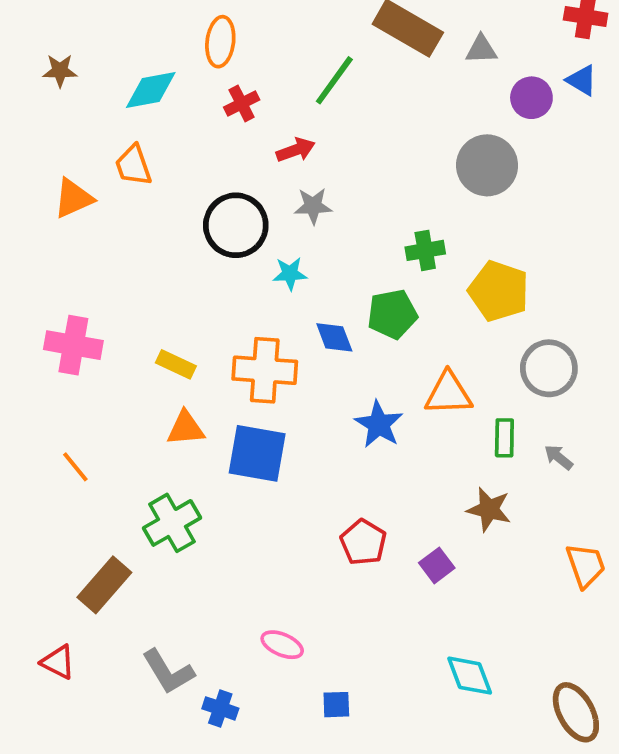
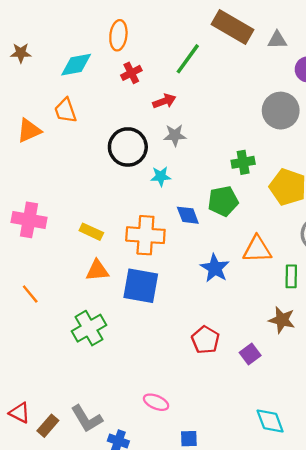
brown rectangle: (104, 585) -> (48, 426), moved, size x0.7

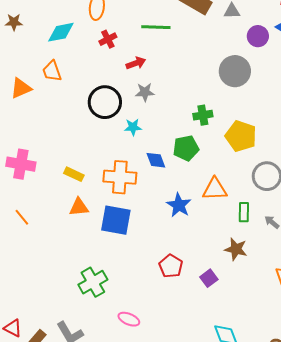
green line: (188, 59) -> (156, 27), turned 56
orange line: (30, 294) -> (22, 217), moved
green cross: (89, 328) -> (93, 282), moved

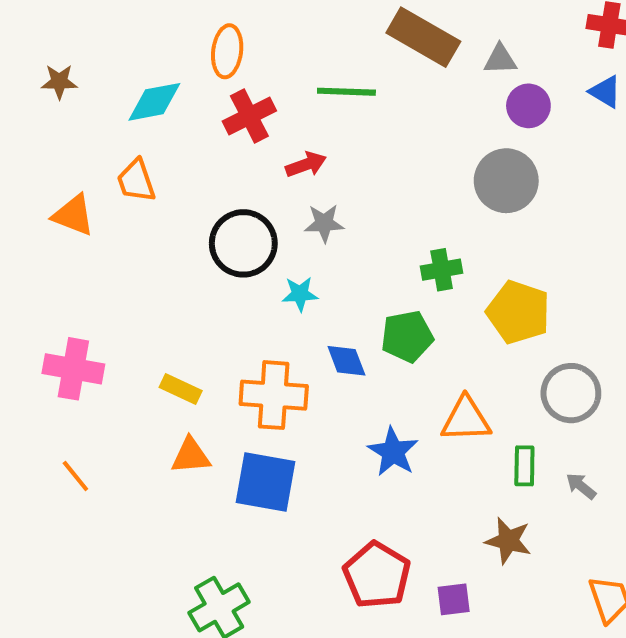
purple circle: (258, 36) -> (528, 106), moved
red cross: (108, 39) -> (249, 116), size x1.4
orange triangle: (21, 88) -> (73, 215), turned 45
red pentagon: (171, 266) -> (377, 575), size x1.4
purple square: (209, 278) -> (454, 599), turned 30

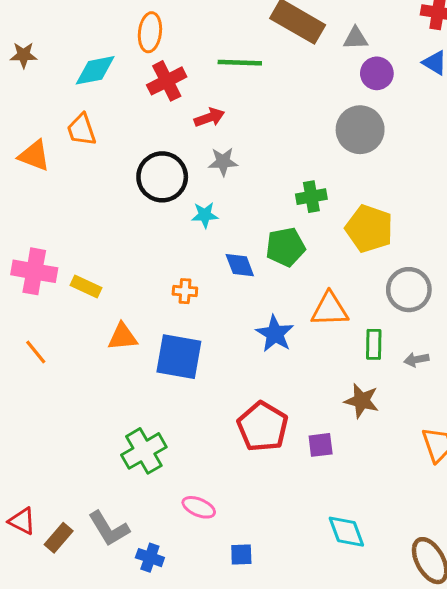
yellow rectangle: (181, 389) -> (86, 287), moved
orange cross: (274, 395) -> (185, 291), size x0.5
gray arrow: (581, 486) -> (416, 360), turned -50

